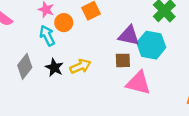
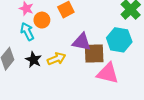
purple triangle: (129, 36) -> (82, 42), moved
brown square: (123, 60) -> (94, 53), size x1.5

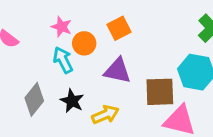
purple triangle: (82, 42) -> (117, 71), moved
yellow arrow: (57, 59) -> (105, 115), moved

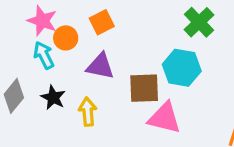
pink star: (61, 27) -> (42, 21), size x1.4
yellow arrow: (105, 115) -> (88, 112), turned -72

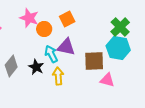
green cross: (199, 22) -> (120, 27), moved
cyan arrow: (44, 55) -> (51, 54), moved
pink triangle: (164, 118) -> (107, 80), size x0.7

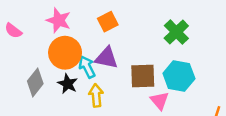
orange circle: (44, 29) -> (65, 53), moved, size x1.6
cyan hexagon: (118, 48) -> (179, 76), moved
pink triangle: (107, 80) -> (160, 101), turned 35

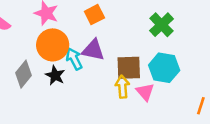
yellow arrow: (96, 95) -> (122, 87), moved

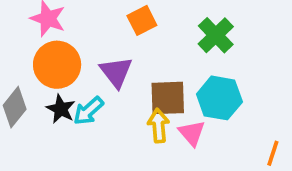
orange square: (94, 15) -> (142, 20), moved
purple triangle: (93, 50) -> (116, 72), turned 40
cyan arrow: (74, 59) -> (88, 111), moved, turned -105

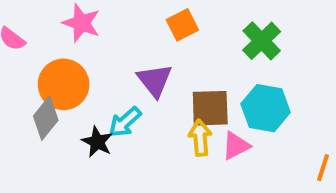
orange circle: (57, 65) -> (64, 84), moved
black star: (61, 109) -> (97, 142), moved
pink triangle: (192, 133) -> (236, 146), turned 44

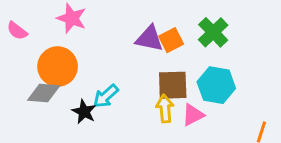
orange square: (182, 25) -> (171, 40), moved
purple triangle: (155, 80) -> (149, 39), moved, turned -40
gray diamond: (46, 118) -> (44, 93), turned 56

